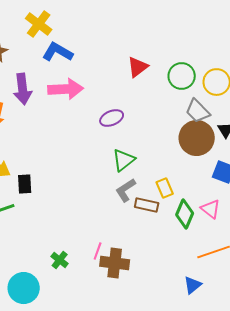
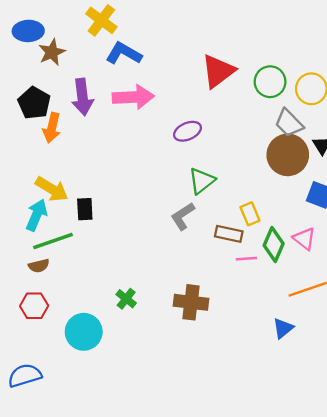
red triangle: (138, 67) -> (218, 71), size x1.4
gray L-shape: (126, 190) -> (183, 216), moved
pink line: (98, 251) -> (246, 259), moved, turned 66

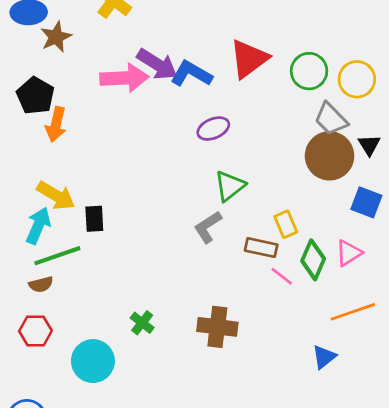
blue L-shape: (124, 53) -> (191, 74), moved
purple arrow: (82, 97) -> (157, 64), moved, turned -51
pink arrow: (133, 97) -> (124, 78), moved
pink triangle: (304, 239) -> (349, 253), turned 50
pink line: (246, 259) -> (282, 276), turned 42

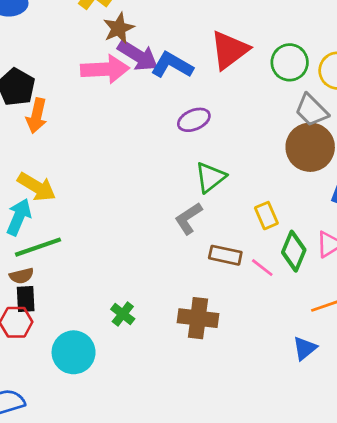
brown star: (56, 37) -> (119, 28), moved
black rectangle: (94, 219) -> (26, 299), moved
brown rectangle: (261, 248) -> (225, 255), moved

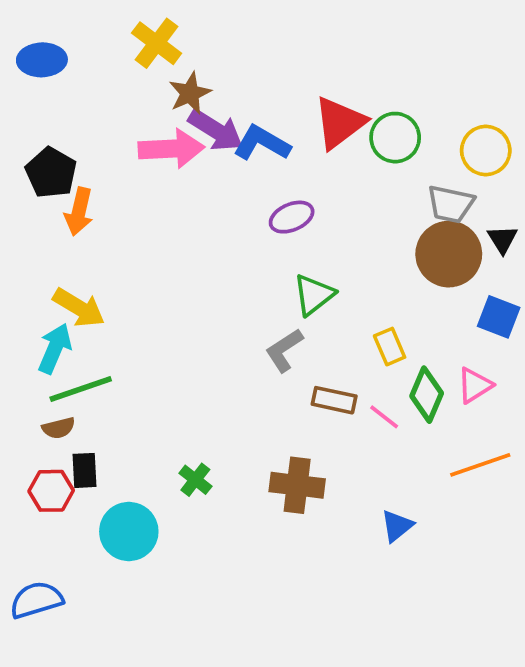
green circle: (290, 62) -> (395, 138), moved
gray trapezoid: (312, 110) -> (451, 204), turned -33
black rectangle: (26, 299) -> (84, 470), moved
blue triangle: (305, 348) -> (397, 526), moved

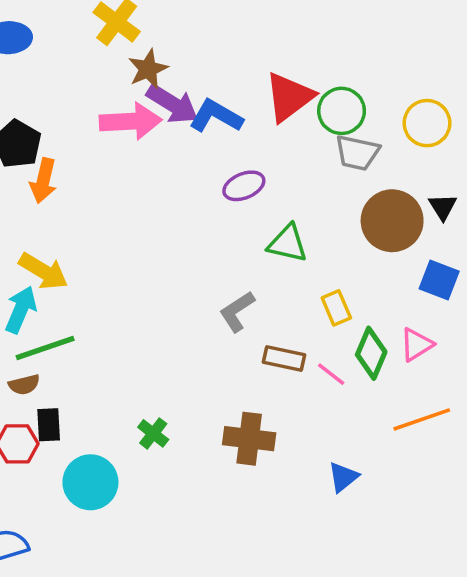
gray trapezoid: (451, 204) -> (357, 153), moved
green triangle: (314, 295) -> (287, 243), moved, turned 51

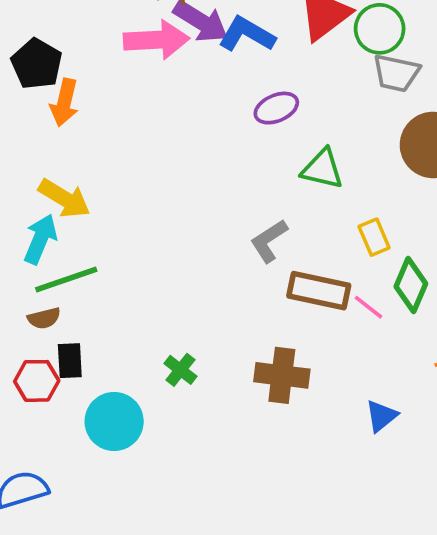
brown rectangle: (284, 358) -> (319, 291), size x1.4

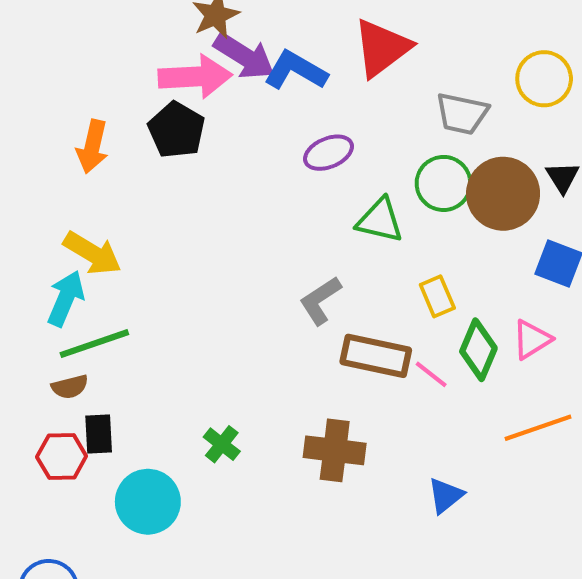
green circle: (380, 29) -> (443, 183), moved
black pentagon: (37, 64) -> (177, 130), moved

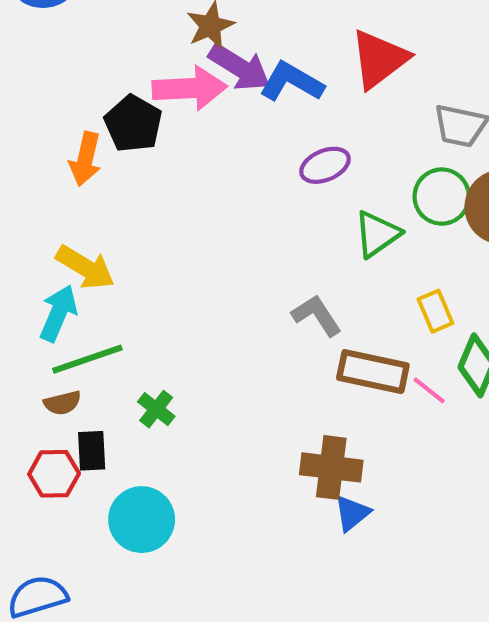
black pentagon: (177, 130) -> (133, 124), moved
green triangle: (380, 220) -> (377, 234), turned -48
gray L-shape: (320, 300) -> (317, 315), turned 90
green cross: (222, 444) -> (156, 409), moved
blue triangle: (446, 496) -> (352, 513), moved

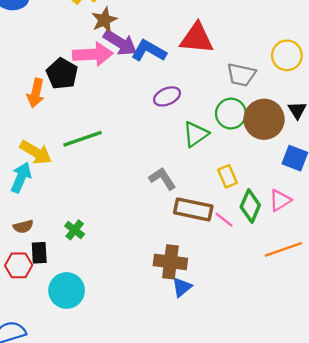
red triangle: (379, 59) -> (197, 38), turned 42
green line: (87, 359) -> (83, 139), moved

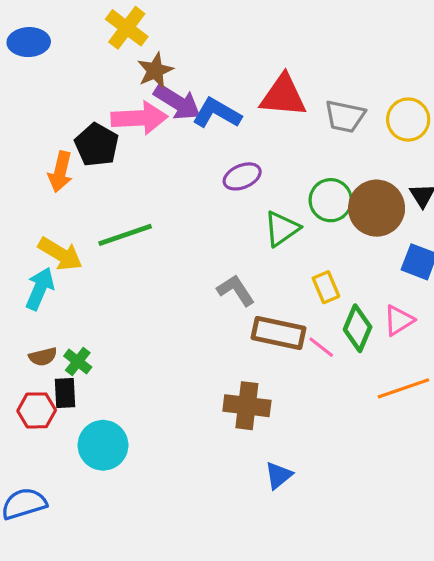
gray trapezoid: (241, 75) -> (345, 116), moved
green cross: (75, 230) -> (78, 361), moved
blue triangle: (182, 287) -> (279, 475), moved

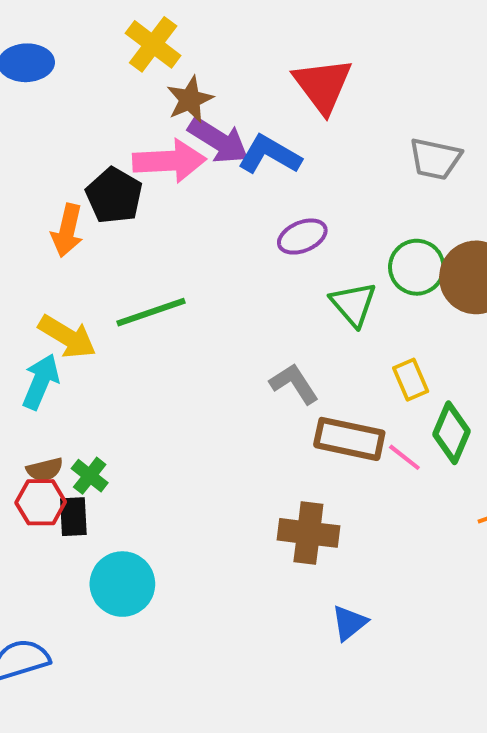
red triangle: (283, 96) -> (323, 85), moved, turned 48
green triangle: (282, 229) -> (353, 304), turned -36
red hexagon: (37, 410) -> (41, 502), moved

